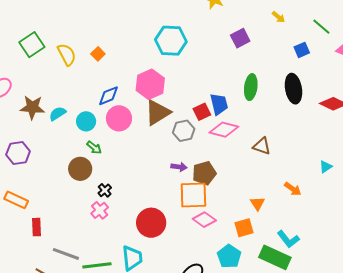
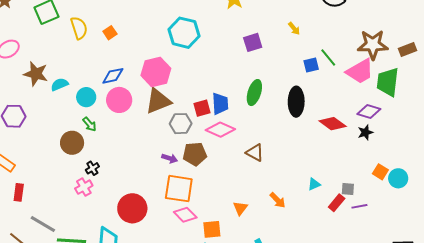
green line: (321, 27) -> (328, 57), moved
brown pentagon: (204, 173) -> (195, 154), moved
orange square: (244, 228) -> (212, 229), moved

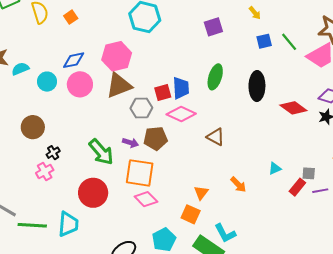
blue square: (311, 65) -> (264, 41), moved
green arrow: (90, 124) -> (101, 152), moved, size x1.8
orange square: (212, 229) -> (191, 214), moved, turned 30

